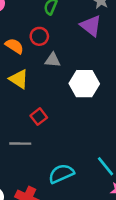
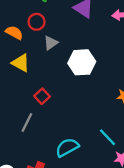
gray triangle: (53, 60) -> (51, 43), turned -35
gray line: (20, 144) -> (27, 123), turned -60

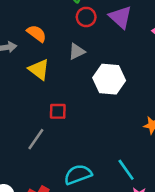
red circle: (37, 22) -> (86, 17), moved
red square: (42, 96) -> (58, 111), turned 35

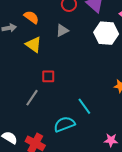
white hexagon: (109, 79) -> (106, 33), moved
cyan line: (126, 170) -> (84, 106), moved

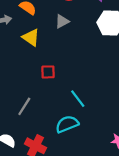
gray line: (32, 98) -> (24, 106), moved
cyan line: (84, 106) -> (78, 99), moved

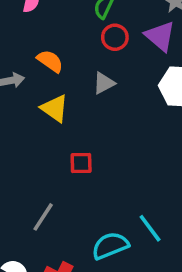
cyan line: (78, 99) -> (150, 228), moved

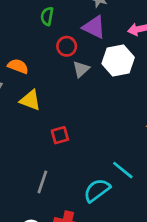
red circle: (115, 37) -> (67, 46), moved
gray triangle: (104, 83) -> (81, 69), moved

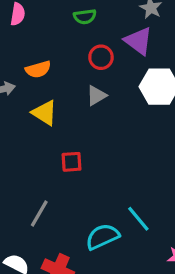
green semicircle: (47, 16) -> (85, 17), turned -120
orange semicircle: (18, 66) -> (38, 69), turned 132
gray triangle: (81, 69) -> (96, 96), moved

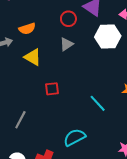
gray line: (39, 213) -> (20, 120), moved
cyan line: (138, 219) -> (98, 103), moved

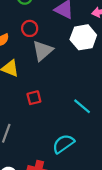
red circle: (68, 19) -> (30, 28), moved
gray triangle: (66, 44) -> (43, 51), size x1.5

